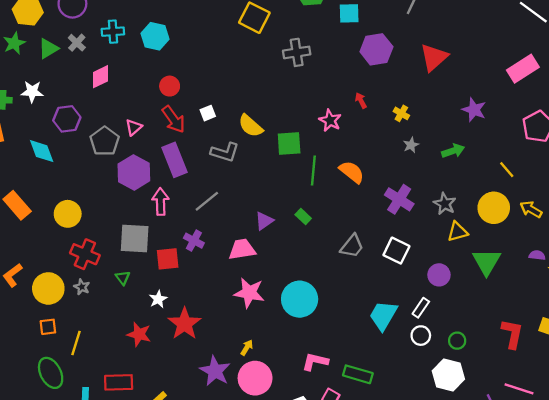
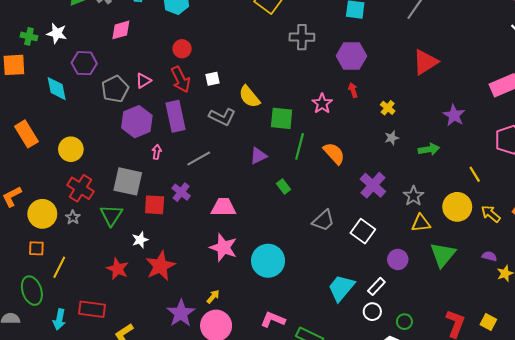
purple hexagon: (376, 49) -> (351, 56), moved
pink arrow: (161, 202) -> (157, 152), size x0.6
purple triangle: (264, 221) -> (258, 156), moved
green triangle: (123, 278) -> (111, 215), size x1.6

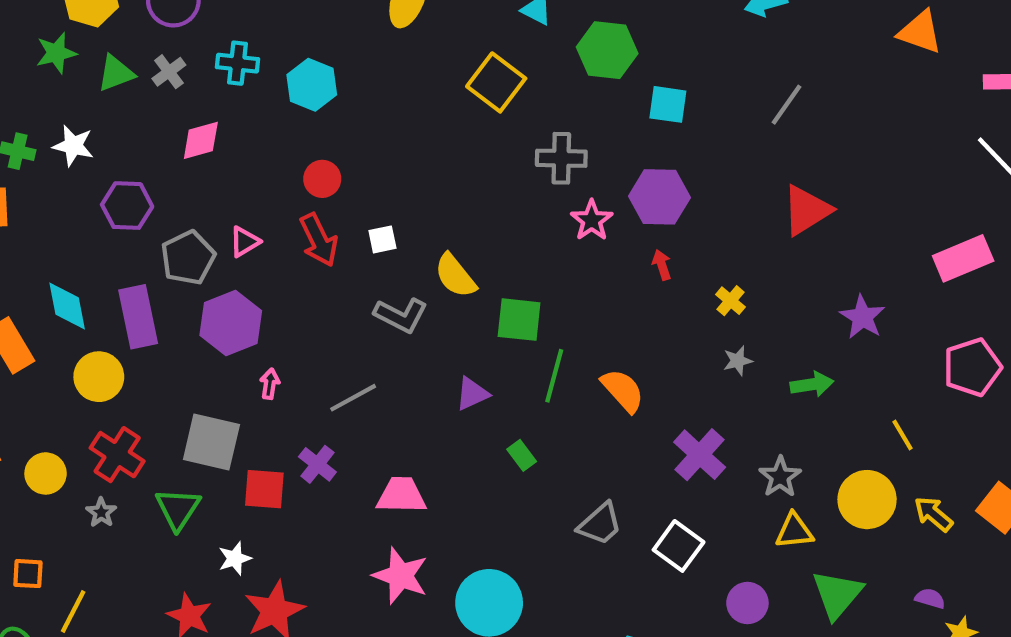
cyan diamond: (57, 89) -> (67, 306), moved
pink star: (322, 104) -> (592, 220), moved
purple rectangle: (176, 116) -> (138, 317), moved
yellow circle: (42, 214) -> (46, 473), moved, size x0.7

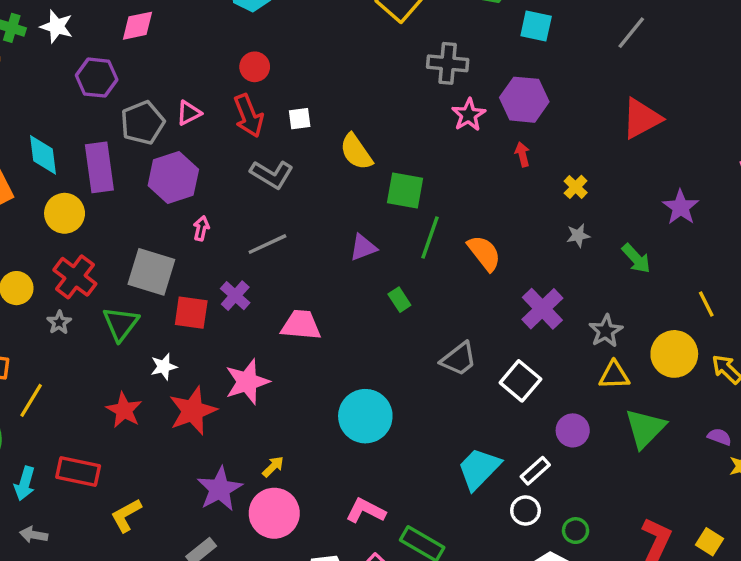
pink diamond: (201, 140) -> (138, 26), moved
gray L-shape: (401, 315) -> (272, 174), moved
green arrow: (812, 384) -> (636, 259), turned 52
pink star: (400, 576) -> (247, 382), moved, turned 30

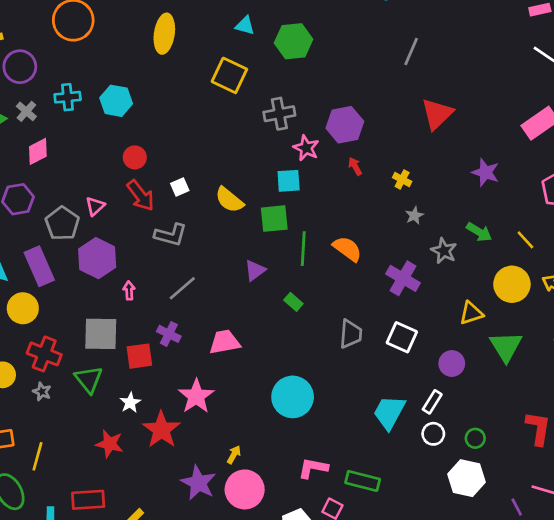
cyan square: (536, 26) -> (289, 181), moved
green arrow: (636, 259) -> (479, 232), moved
gray star: (606, 331) -> (444, 251), moved
gray trapezoid: (459, 359) -> (351, 334), turned -32

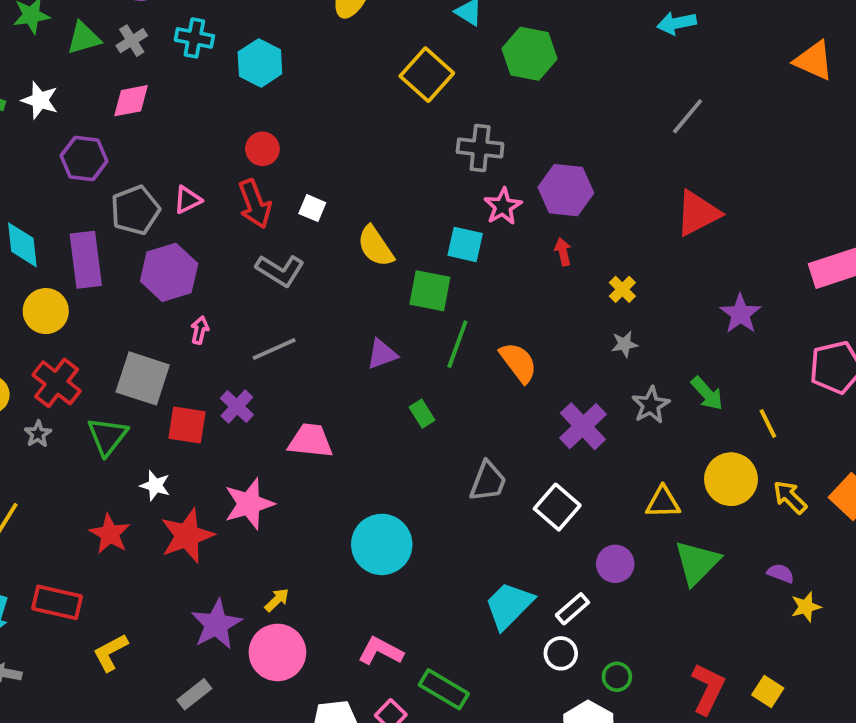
white square: (180, 187) -> (312, 208), turned 30
white star: (130, 403) -> (155, 485), turned 30

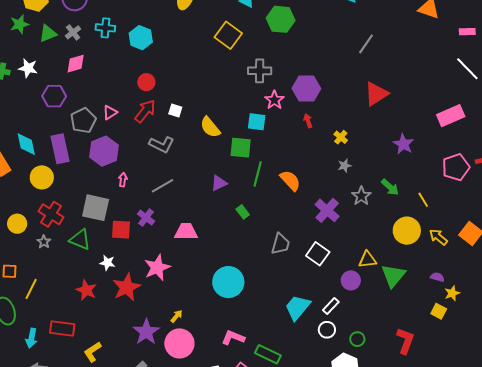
red arrow: (255, 204) -> (145, 111), turned -115
green triangle: (107, 436) -> (80, 240), turned -40
yellow triangle: (663, 502) -> (367, 260), moved
yellow square: (768, 691) -> (439, 311), moved

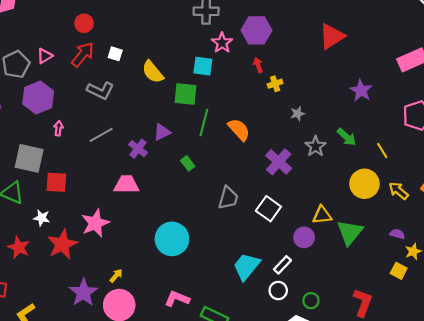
yellow cross: (341, 137) -> (275, 84), moved, turned 32
purple cross: (146, 218) -> (138, 149), moved

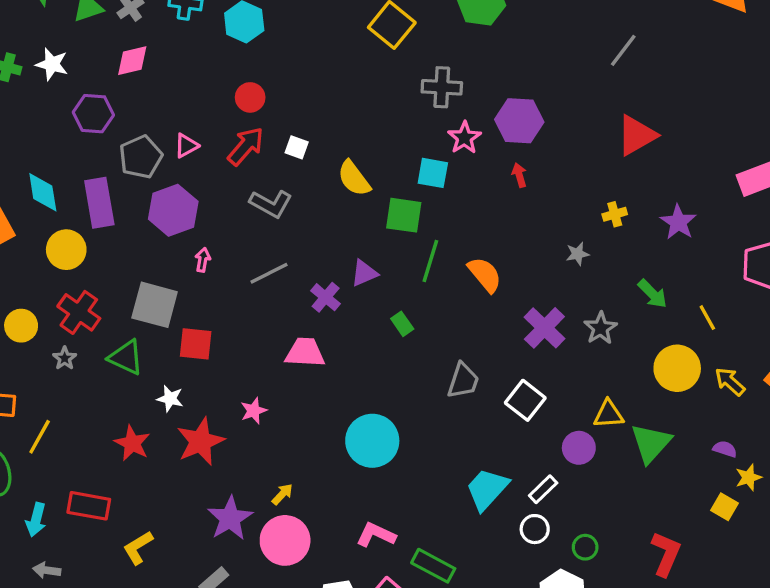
yellow cross: (275, 84) -> (615, 214), moved
gray star: (316, 146) -> (601, 328), moved
pink star: (95, 223) -> (254, 411), size x0.6

